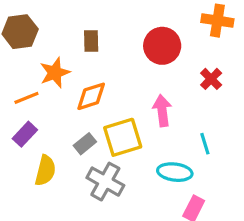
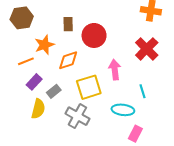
red circle: (162, 46) -> (94, 35), moved
red cross: (211, 79) -> (147, 49), size x1.6
purple rectangle: (25, 134) -> (34, 82), moved
gray rectangle: (85, 144) -> (54, 91), moved

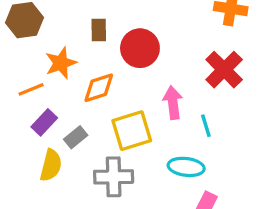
cyan line: (143, 91) -> (206, 126), moved
gray cross: (77, 116) -> (114, 177), turned -30

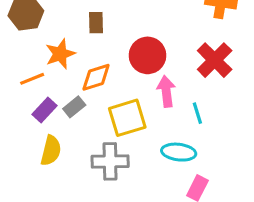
red circle: (140, 48) -> (148, 55), moved
gray rectangle: (76, 137) -> (74, 107), moved

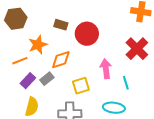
brown rectangle: (96, 23) -> (61, 25), turned -72
red circle: (148, 55) -> (87, 34), moved
yellow square: (127, 118) -> (81, 86), size x0.7

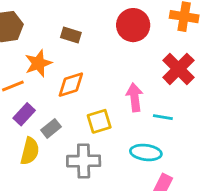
red circle: (87, 34) -> (133, 25), moved
gray rectangle: (47, 79) -> (51, 128), moved
cyan line: (126, 83) -> (163, 117), turned -64

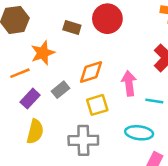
red circle: (133, 25) -> (107, 19), moved
orange diamond: (71, 85) -> (91, 72), moved
gray rectangle: (51, 128) -> (60, 90), moved

